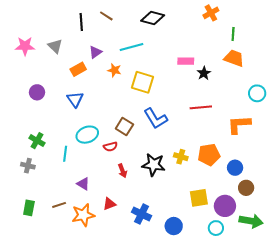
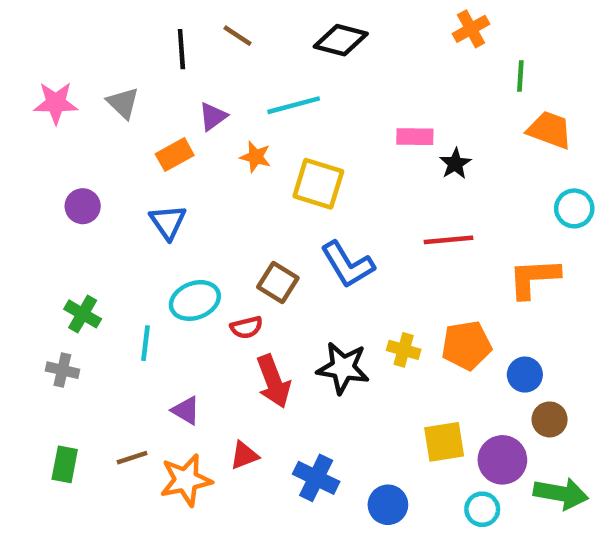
orange trapezoid: (234, 58) -> (550, 130), moved
red arrow: (122, 171) -> (273, 381), size x1.6

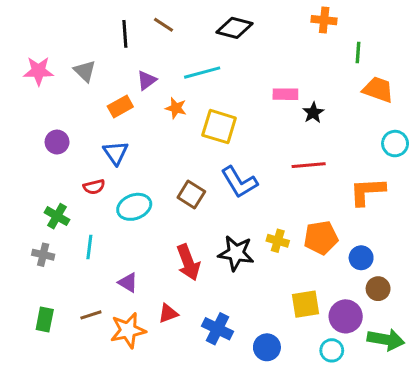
orange cross: (471, 29) -> (324, 20), turned 35
red semicircle: (247, 327) -> (94, 187), moved
cyan line: (145, 343) -> (89, 247), moved

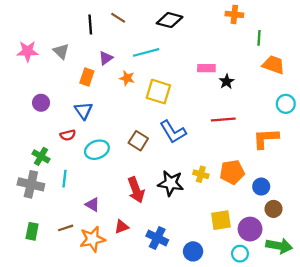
orange rectangle: (120, 107) -> (87, 77), turned -42
gray cross: (43, 255) -> (31, 184), size x1.6

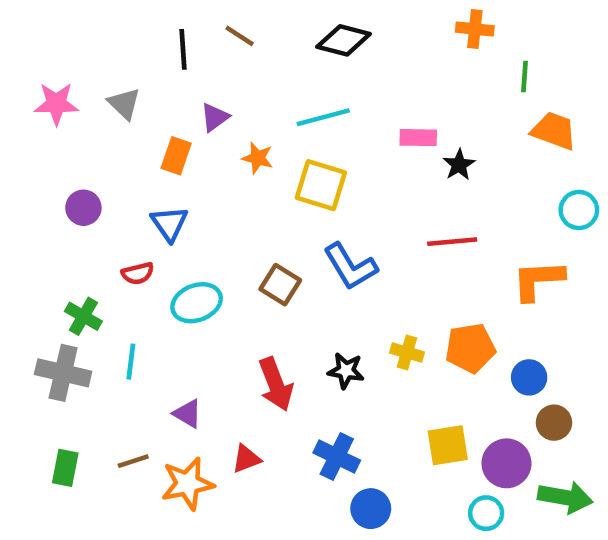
cyan line: (146, 52) -> (323, 117), moved
black star: (171, 183) -> (346, 371), size x0.7
blue cross: (157, 238) -> (337, 457), moved
blue circle: (193, 251) -> (371, 509), moved

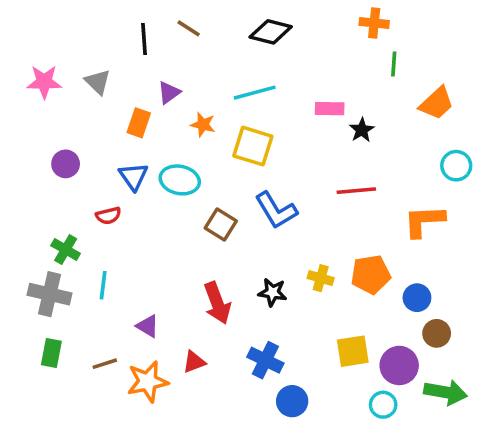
green line: (525, 77) -> (394, 64), moved
orange trapezoid: (554, 131) -> (437, 103), turned 117
cyan ellipse: (197, 303) -> (180, 180), moved, turned 33
green rectangle: (65, 468) -> (51, 353), moved

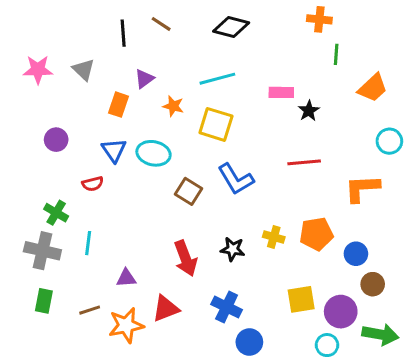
purple triangle: (148, 326) -> (126, 278), turned -35
red triangle: (194, 362) -> (166, 309), size x1.4

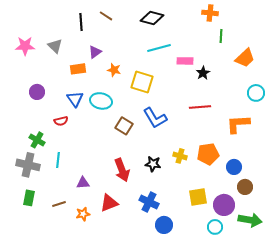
cyan line: (217, 79) -> (159, 48), moved
orange rectangle: (119, 105) -> (78, 69), turned 63
orange star: (126, 325) -> (83, 214), size x0.6

